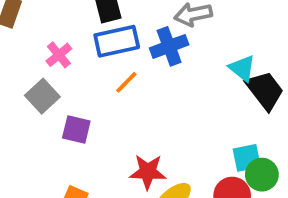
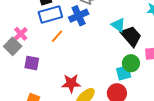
pink cross: (59, 55) -> (21, 34), moved
green circle: (262, 175) -> (131, 63), moved

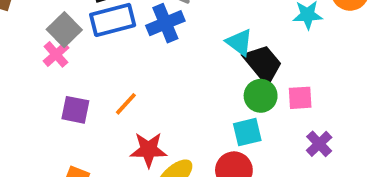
orange line: (57, 36) -> (126, 104), moved
gray square: (13, 46) -> (64, 30), moved
green circle: (131, 63) -> (261, 96), moved

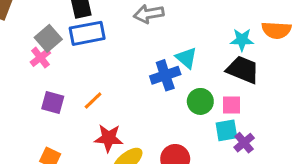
blue cross: (165, 23) -> (165, 75), moved
black trapezoid: (263, 64) -> (243, 70), moved, turned -32
cyan square: (247, 132) -> (226, 130), moved

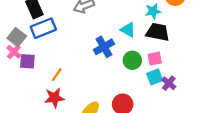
cyan triangle: (186, 58) -> (128, 30), moved
purple square: (53, 103) -> (27, 61), moved
red star: (109, 138) -> (54, 98), moved

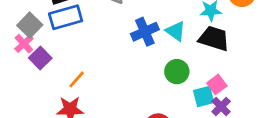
blue cross: (104, 47) -> (145, 32), moved
pink square: (155, 59) -> (217, 84), moved, turned -32
purple square: (27, 61) -> (40, 58), turned 35

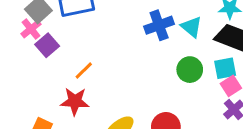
cyan square: (204, 96) -> (225, 68), moved

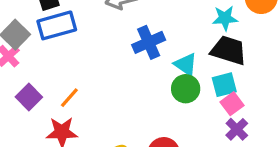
cyan triangle: (191, 27) -> (186, 64), moved
purple square: (47, 45) -> (29, 97), moved

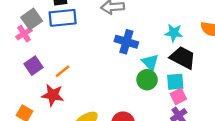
cyan star: (225, 18) -> (174, 33), moved
blue cross: (149, 42) -> (126, 42), turned 30

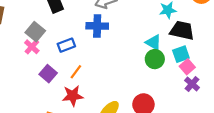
blue rectangle: (63, 18) -> (66, 45), moved, size x0.7
blue cross: (126, 42) -> (97, 26), moved

